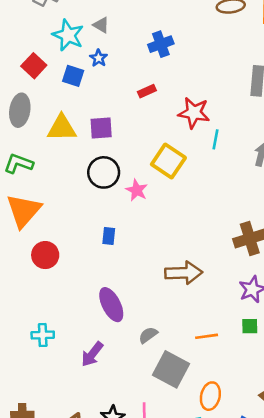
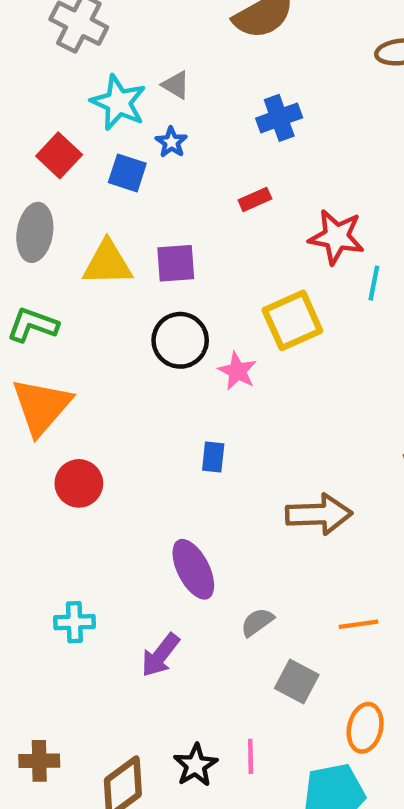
yellow square: (168, 161) -> (292, 320), turned 32
blue rectangle: (109, 236) -> (213, 457), moved
gray square: (171, 369) -> (297, 682), size x0.7

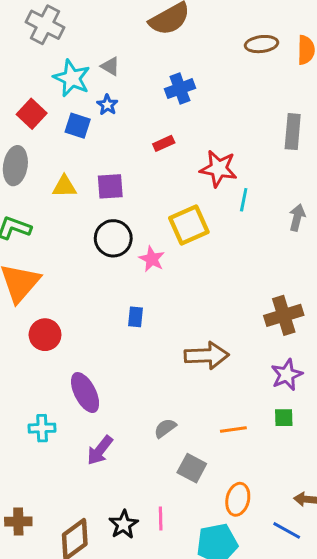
yellow triangle: (107, 263) -> (64, 186), size x0.7
purple ellipse: (193, 569) -> (85, 393), moved

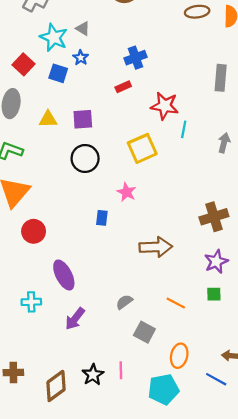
blue cross: (180, 89) -> (135, 58), moved
pink star: (152, 259) -> (127, 192), moved
orange line: (233, 430) -> (176, 303), turned 36

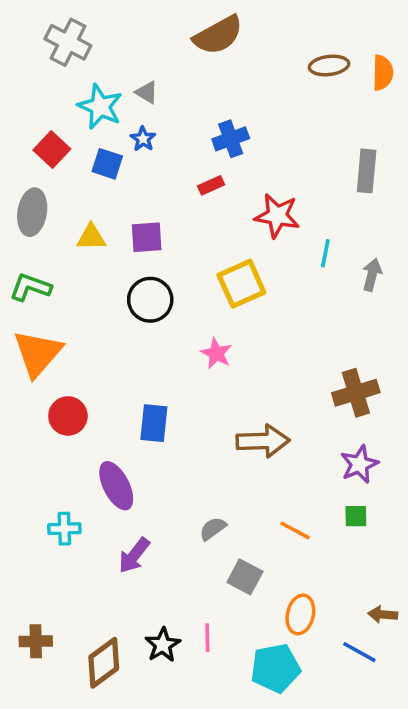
cyan line: (184, 129) -> (325, 253), moved
blue rectangle: (102, 218) -> (154, 423), moved, size x1.5

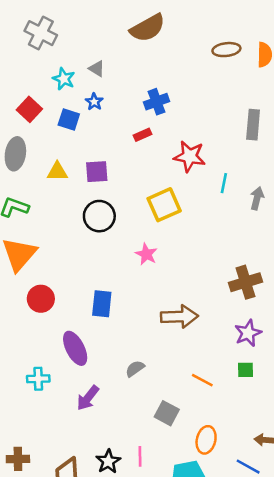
cyan star: (100, 107) -> (64, 79), size x0.7
gray semicircle: (213, 529) -> (135, 369), moved

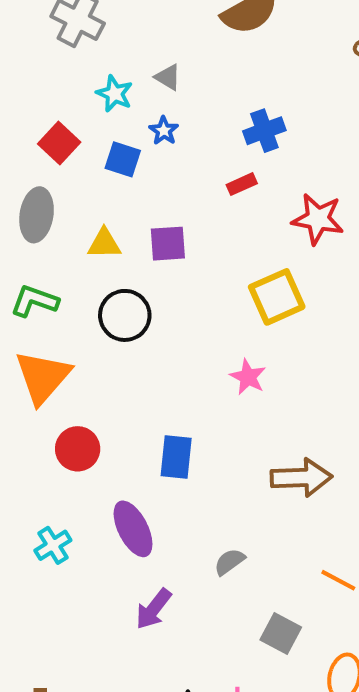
black circle: (99, 216) -> (125, 315), moved
cyan cross: (38, 379) -> (53, 545), moved, turned -30

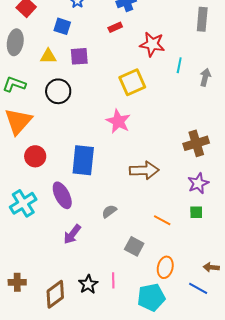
blue square: (123, 159) -> (62, 26), moved
pink star: (248, 377) -> (118, 121), size x1.4
blue rectangle: (176, 457) -> (83, 160), size x1.4
cyan cross: (53, 545) -> (23, 203), size x1.5

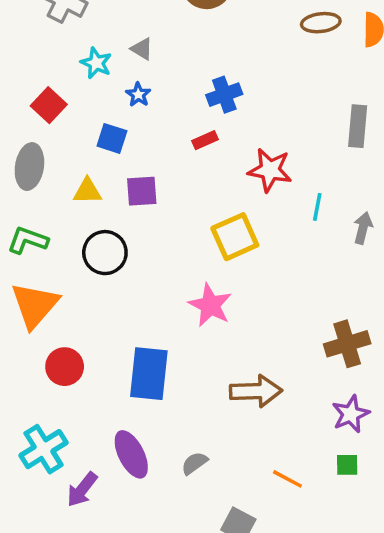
purple ellipse: (62, 195) -> (131, 454), moved
purple arrow: (72, 234) -> (82, 489), moved

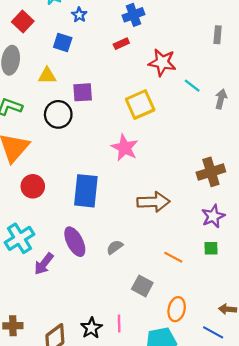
gray rectangle: (358, 126) -> (218, 35), size x0.7
purple square: (142, 191) -> (83, 92), moved
cyan line: (317, 207) -> (192, 86), turned -63

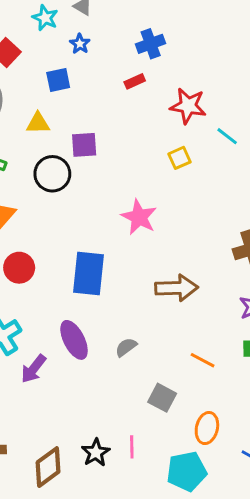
blue square: (63, 43) -> (58, 80), turned -30
yellow square: (140, 104) -> (179, 158), moved, size x0.6

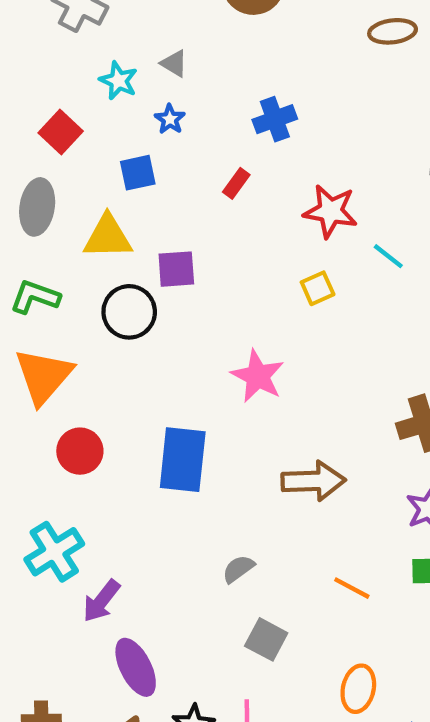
red rectangle: (135, 81) -> (236, 183), moved, turned -30
yellow triangle: (38, 123) -> (108, 237), size x1.4
purple ellipse: (74, 340) -> (136, 667), moved
gray square: (162, 398) -> (266, 639), moved

